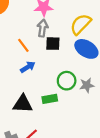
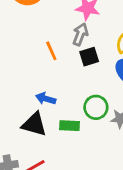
black square: (53, 44) -> (89, 57), turned -32
blue arrow: (28, 67) -> (46, 99), moved, turned -144

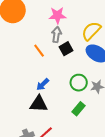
blue arrow: (46, 99) -> (43, 84), turned -48
green rectangle: (70, 126) -> (78, 109), moved, turned -40

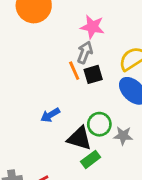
orange line: (39, 51) -> (74, 71), moved
black triangle: (39, 104) -> (79, 138), moved

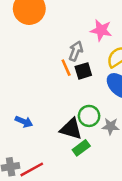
pink star: (92, 27) -> (101, 30), moved
blue arrow: (50, 115) -> (24, 122), moved, turned -126

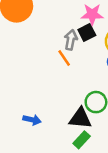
black square: (83, 71) -> (87, 33), moved
green rectangle: (81, 148) -> (82, 140), moved

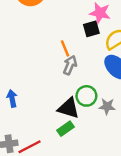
gray arrow: (71, 40) -> (70, 65), moved
blue arrow: (32, 120) -> (12, 99), moved, turned -126

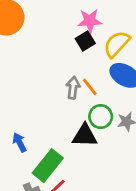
orange line: (65, 48) -> (90, 87), moved
green rectangle: (66, 129) -> (48, 166), moved, size x1.6

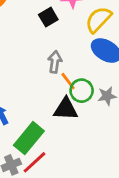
black square: (85, 41) -> (48, 17), moved
orange line: (90, 87) -> (68, 81), moved

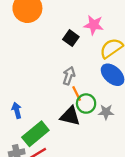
black square: (48, 17) -> (71, 38), turned -35

